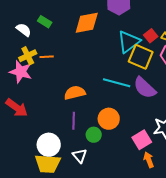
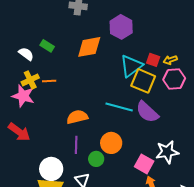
red square: (151, 36) -> (153, 60), turned -32
pink square: (142, 140) -> (144, 164), turned -30

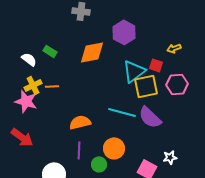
yellow arrow: (170, 60) -> (174, 48), moved
yellow square: (143, 81) -> (146, 86), turned -35
white star: (167, 152) -> (170, 157), size x0.6

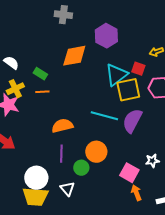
green rectangle: (50, 51) -> (40, 74), moved
orange line: (52, 86) -> (42, 92), moved
purple semicircle: (150, 117) -> (132, 121), turned 75

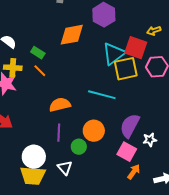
red square: (138, 69) -> (136, 48), size x1.6
yellow cross: (15, 89) -> (13, 68), turned 30
orange line: (42, 92) -> (40, 71), turned 48
purple semicircle: (132, 121) -> (130, 126), moved
orange arrow: (136, 193) -> (134, 172), turned 56

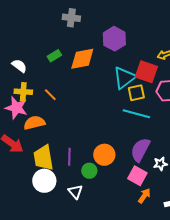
green rectangle: (38, 53) -> (54, 56), moved, turned -64
yellow square: (126, 69) -> (136, 93), size x0.7
cyan line: (102, 95) -> (136, 114), moved
orange semicircle: (60, 105) -> (34, 123), moved
yellow trapezoid: (33, 176) -> (43, 158), moved, turned 76

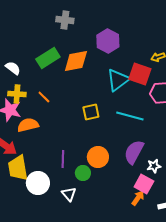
green rectangle: (54, 56) -> (48, 58), size x1.6
yellow square: (136, 93) -> (91, 112), moved
yellow trapezoid: (43, 158) -> (18, 168), moved
pink square: (137, 176) -> (144, 184), moved

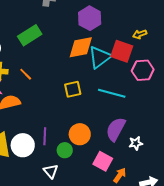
orange diamond: (76, 61) -> (81, 47), moved
white circle: (38, 183) -> (23, 145), moved
pink square: (144, 184) -> (103, 161), moved

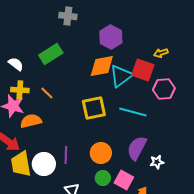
yellow square: (73, 89) -> (94, 108), size x1.4
green circle: (65, 150) -> (103, 178), moved

